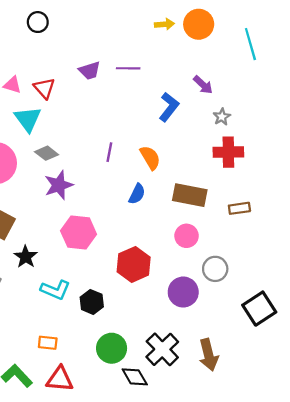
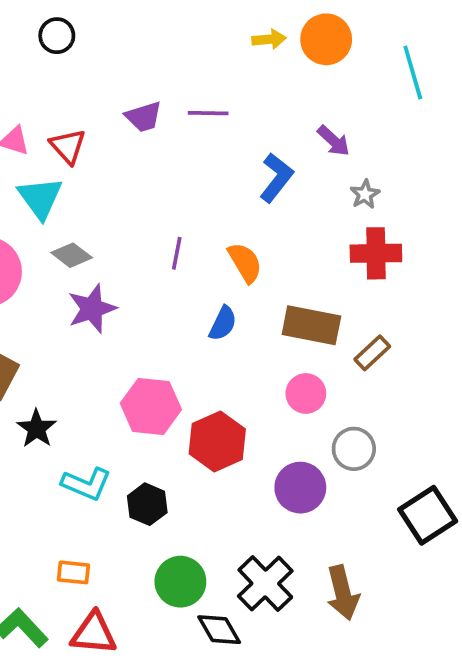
brown rectangle: (239, 208) -> (372, 353), moved, turned -35
pink hexagon: (79, 233) -> (151, 406), moved

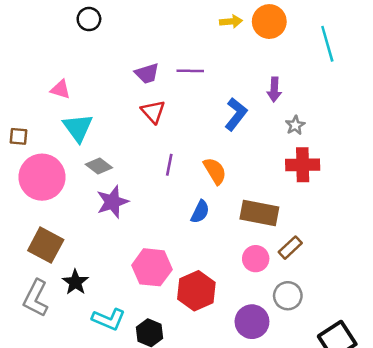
purple arrow: (334, 141) -> (274, 89), turned 50
red triangle: (68, 146) -> (153, 112), moved
brown rectangle: (372, 353) -> (290, 248), moved

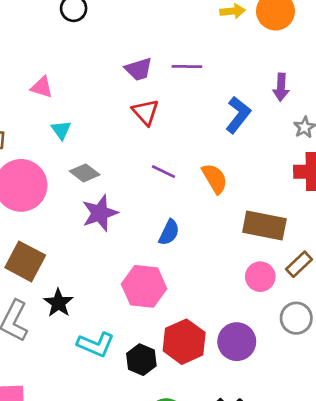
cyan triangle: (78, 128) -> (61, 130), size x0.6
purple line: (169, 165) -> (163, 172), turned -75
blue semicircle: (200, 212) -> (169, 232), moved
red hexagon: (196, 291) -> (184, 342), moved
purple circle: (252, 322) -> (237, 342), moved

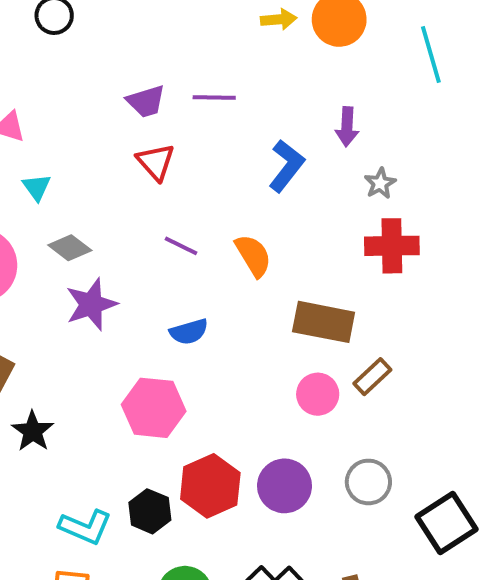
blue semicircle: (169, 232) -> (189, 332), turned 48
gray circle: (296, 318) -> (368, 482), moved
cyan L-shape: (96, 344) -> (85, 527), moved

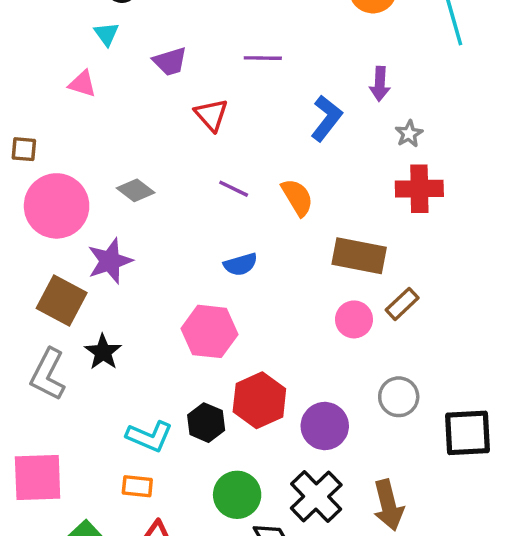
purple trapezoid: (146, 101) -> (170, 62), moved
cyan triangle: (37, 187) -> (106, 34), moved
purple star: (91, 304) -> (110, 261), moved
purple circle: (285, 486) -> (325, 426), moved
black square: (447, 523) -> (467, 433), turned 30

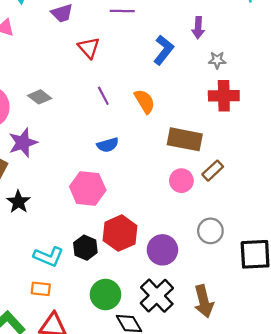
gray star: (409, 134) -> (217, 60), turned 30
purple line: (234, 189) -> (103, 96), turned 36

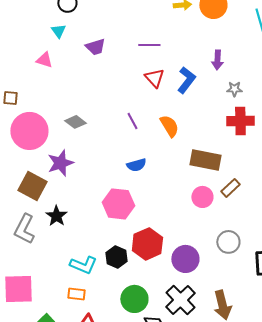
red triangle: (89, 48) -> (154, 78), moved

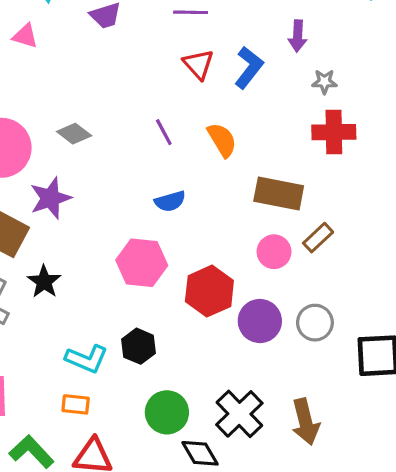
red hexagon: (147, 244) -> (209, 291), moved
purple circle: (185, 259) -> (260, 321), moved

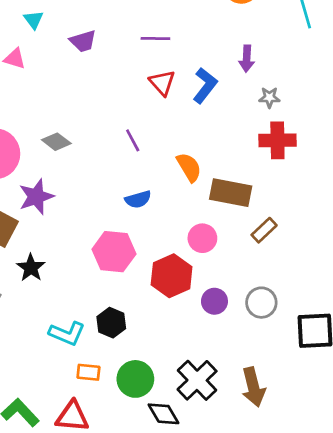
orange semicircle: (222, 140) -> (189, 167), moved
pink circle: (274, 252) -> (202, 238), moved
purple circle: (260, 321) -> (214, 301), size x0.7
orange rectangle: (76, 404) -> (88, 372), moved

